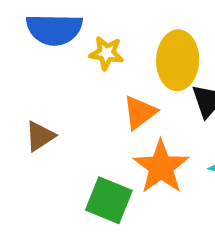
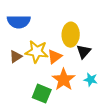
yellow star: (106, 53) -> (37, 52), moved, size x1.6
brown triangle: (40, 136) -> (16, 57), moved

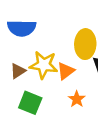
orange star: (64, 80) -> (77, 99), size x0.6
green square: (42, 94) -> (30, 103), moved

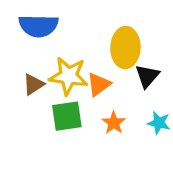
green square: (30, 103) -> (67, 116), moved, turned -30

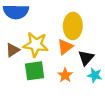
black triangle: (147, 76) -> (86, 58), moved
orange triangle: (99, 84) -> (65, 47), moved

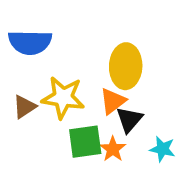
black triangle: (86, 58) -> (129, 120), moved
green square: (35, 71) -> (85, 142), moved

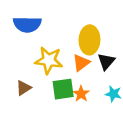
brown triangle: (24, 107) -> (24, 88), moved
black triangle: (129, 120) -> (106, 61), moved

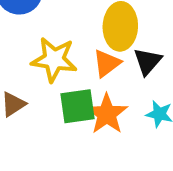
orange star: (81, 94) -> (107, 114), size x1.5

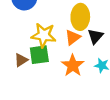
green square: (77, 106) -> (39, 55), moved

